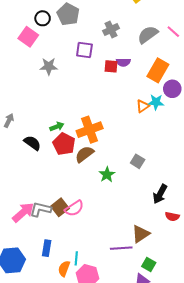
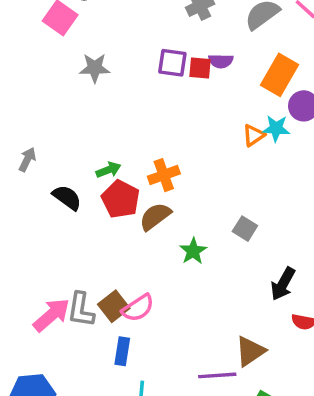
purple square: (84, 50) -> (172, 63), moved
orange cross: (90, 130) -> (164, 175), size x0.7
gray L-shape: (41, 209) -> (81, 310), turned -95
blue rectangle: (47, 248) -> (122, 351), moved

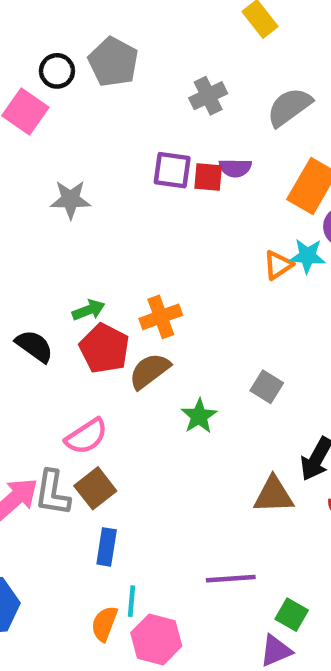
gray star: (95, 68) -> (71, 200), moved
pink semicircle: (138, 308) -> (86, 436), moved
brown triangle: (250, 351) -> (274, 495), moved, turned 32

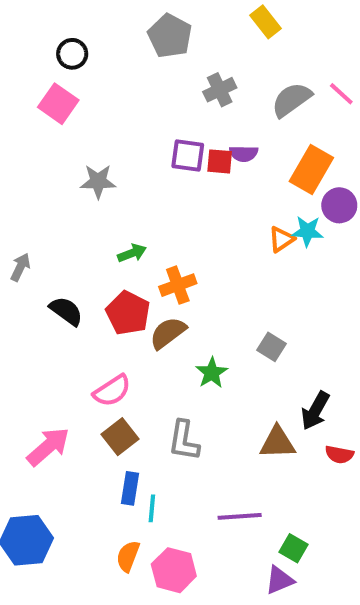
gray pentagon: (113, 62) -> (170, 36), moved
black circle: (57, 71) -> (72, 54), moved
green arrow: (89, 310) -> (132, 253), moved
gray L-shape: (52, 493) -> (184, 441), moved
cyan line: (131, 601) -> (152, 508), moved

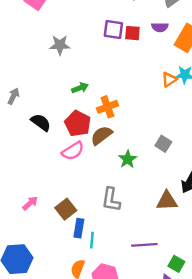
purple semicircle: (244, 154) -> (160, 27), moved
pink semicircle: (112, 391) -> (73, 151), moved
brown square: (120, 437) -> (66, 209), moved
pink arrow: (48, 447) -> (30, 203), size x0.6

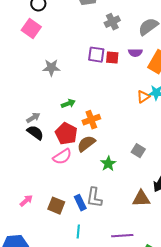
gray arrow: (13, 96) -> (33, 118), moved, turned 32
brown square: (66, 209) -> (56, 206), turned -30
blue rectangle: (79, 228) -> (80, 203), moved, turned -35

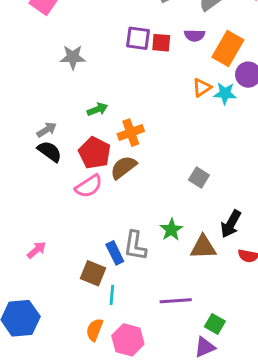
orange triangle: (143, 97) -> (202, 88), moved
green star: (108, 164) -> (171, 230), moved
brown square: (56, 206) -> (93, 273), moved

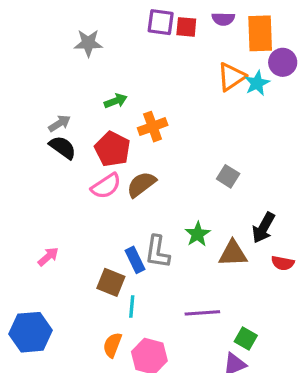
orange rectangle: (228, 48) -> (260, 33), turned -32
orange triangle: (202, 88) -> (231, 77), size x1.4
cyan star: (225, 93) -> (257, 83), turned -30
brown semicircle: (124, 167) -> (141, 184), moved

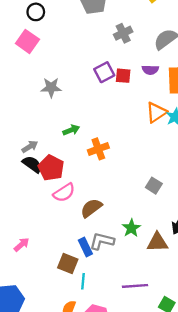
purple square: (161, 22) -> (104, 72), turned -36
red pentagon: (112, 149) -> (51, 168), moved
brown semicircle: (141, 184) -> (91, 208), moved
gray L-shape: (157, 252) -> (102, 241), turned 95

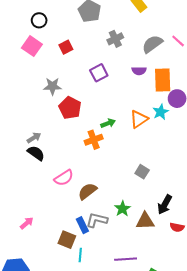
red square: (123, 76) -> (66, 47), moved, turned -32
orange triangle: (156, 112) -> (139, 119), moved
green arrow: (71, 130) -> (108, 123), moved
red pentagon: (51, 168) -> (70, 108), moved

